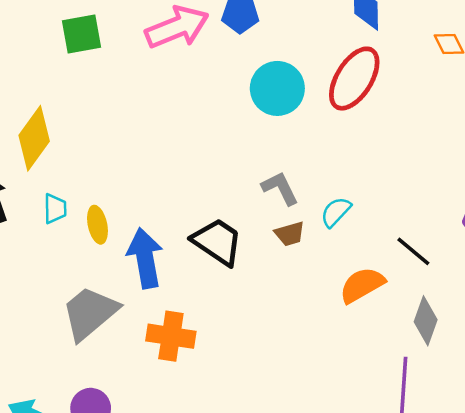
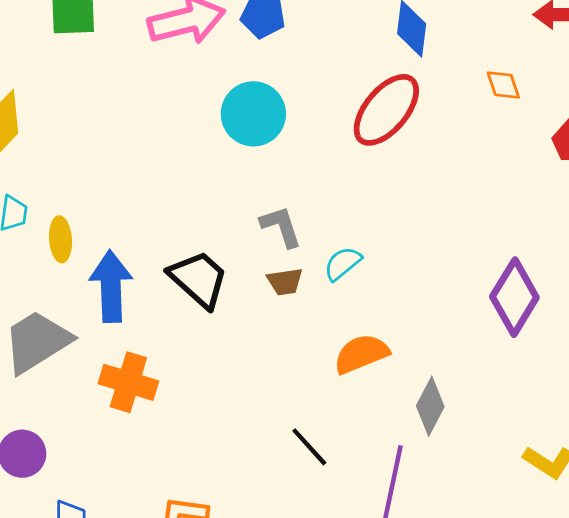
cyan circle: (277, 88) -> (253, 114), moved
black line: (413, 251) -> (309, 447), moved

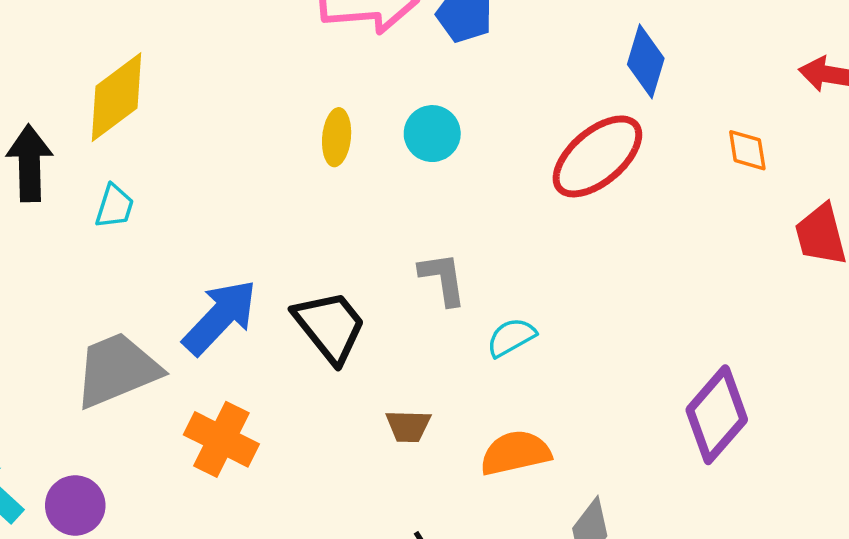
cyan circle: (253, 114) -> (432, 134), size x0.7
yellow ellipse: (60, 239) -> (337, 137), moved
brown trapezoid: (285, 282) -> (408, 426), moved
blue arrow: (111, 286) -> (220, 317), turned 36

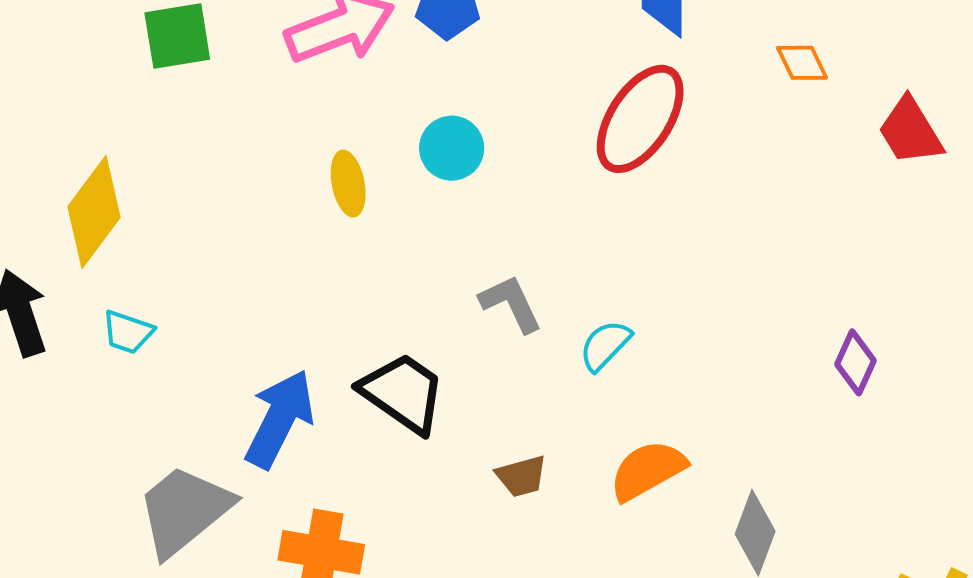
cyan trapezoid: (115, 206) -> (128, 332), turned 108
purple diamond: (717, 415) -> (856, 362), size x0.6

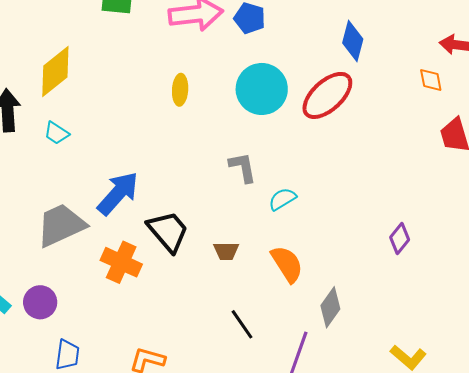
orange diamond: (802, 63) -> (431, 80), moved
cyan circle: (452, 148) -> (262, 89), moved, size x1.6
black trapezoid: (403, 393) -> (168, 231), moved
orange semicircle: (648, 470) -> (287, 264), turned 72

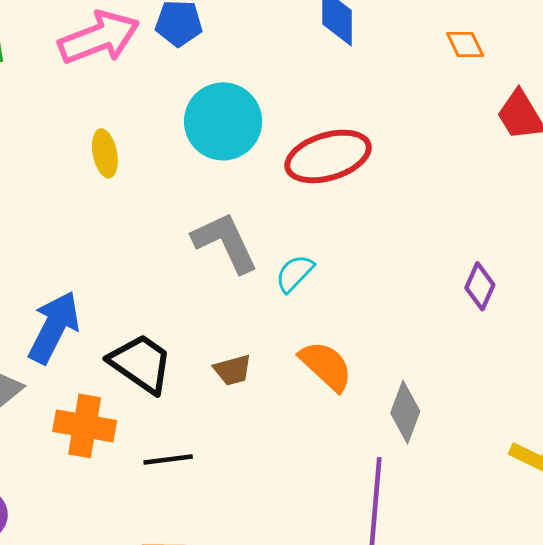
red ellipse: (327, 95) -> (328, 156), moved, turned 40
gray L-shape: (243, 167) -> (225, 242), size x1.4
black line: (242, 324) -> (168, 459), moved, turned -48

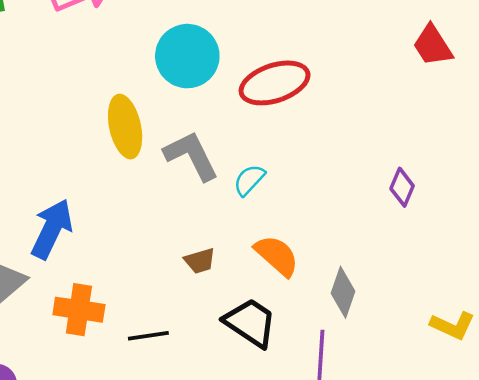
yellow ellipse: (105, 153) -> (125, 127), moved, size x1.6
black trapezoid: (141, 363) -> (250, 323), moved

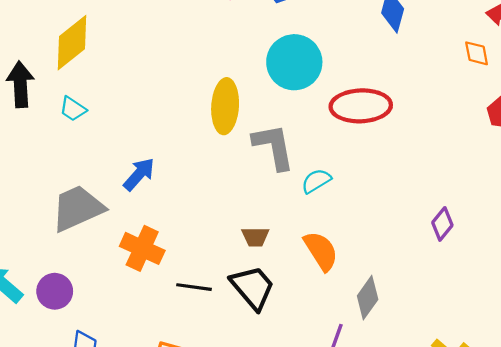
blue arrow: (52, 229) -> (139, 174), size x0.7
black trapezoid: (250, 323) -> (253, 287), moved

